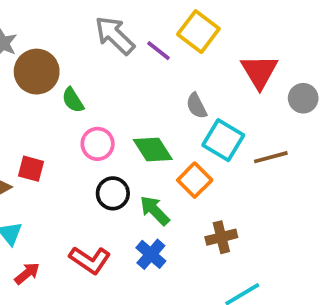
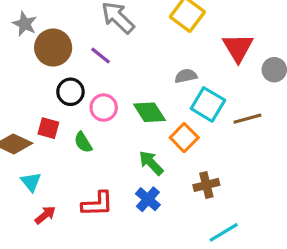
purple line: (158, 51) -> (100, 55), moved
green semicircle: (73, 100) -> (83, 142), moved
gray semicircle: (197, 106) -> (186, 76), turned 105
black circle: (113, 193) -> (70, 92), moved
red L-shape: (90, 260) -> (97, 204), turned -36

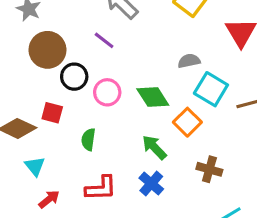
brown circle: (53, 48) -> (47, 50), moved
green semicircle: (83, 142) -> (88, 139), moved, turned 40
brown cross: (206, 185) -> (209, 169), turned 30

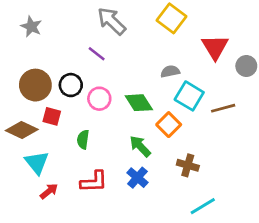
brown circle: (47, 50) -> (35, 85), moved
cyan triangle: (35, 166) -> (37, 163), size x1.4

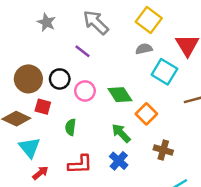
gray star: (31, 27) -> (46, 22), moved
gray semicircle: (170, 71) -> (144, 49), moved
cyan square: (189, 96) -> (164, 72), moved

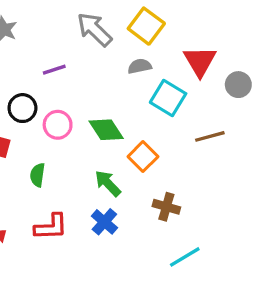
gray arrow: (96, 22) -> (94, 29), moved
purple line: (83, 51) -> (54, 70), turned -56

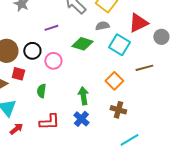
red triangle: (200, 61) -> (138, 23), turned 35
green diamond: (106, 130) -> (82, 44), moved, turned -40
orange square: (143, 157) -> (114, 81), moved
green arrow: (108, 183) -> (83, 96), turned 36

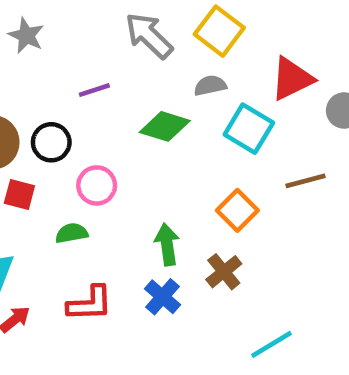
pink circle: (53, 61) -> (97, 185), moved
green semicircle: (41, 91) -> (72, 233), turned 72
brown cross: (118, 110) -> (224, 272), moved, turned 35

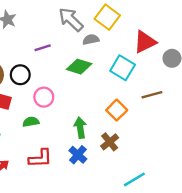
gray semicircle: (210, 86) -> (91, 39), moved

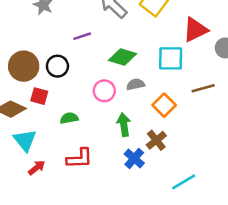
gray semicircle: (91, 39) -> (136, 84), moved
cyan square: (123, 68) -> (171, 58), turned -30
pink circle: (44, 97) -> (104, 91), moved
blue cross: (78, 155) -> (134, 158), moved

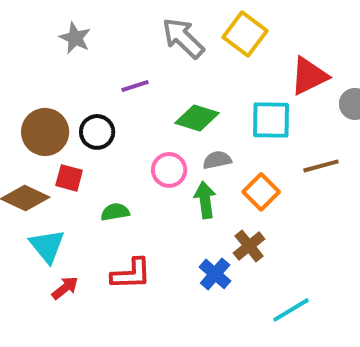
green arrow: (124, 125) -> (205, 200), moved

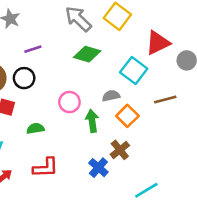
purple line: (135, 86) -> (33, 49), moved
green diamond: (197, 118) -> (87, 54), moved
cyan square: (271, 120) -> (134, 71), turned 36
gray semicircle: (217, 160) -> (111, 96), moved

